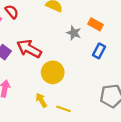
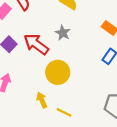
gray star: (74, 33) -> (63, 33), moved

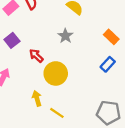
red arrow: (36, 44) -> (36, 56), moved, size x0.6

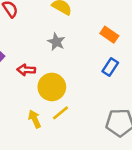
red arrow: (36, 56) -> (26, 70), turned -32
yellow line: (57, 113) -> (61, 113), moved, turned -64

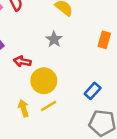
orange rectangle: (109, 35) -> (104, 40), turned 63
blue rectangle: (110, 67) -> (93, 91), moved

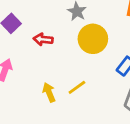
yellow circle: (44, 81) -> (93, 39), moved

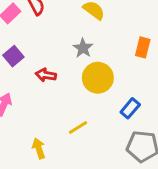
yellow arrow: (49, 92) -> (39, 148), moved

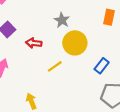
yellow line: (78, 128) -> (55, 66), moved

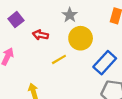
blue rectangle: (102, 66) -> (105, 63), size x1.5

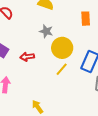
yellow line: (59, 59) -> (62, 69), moved

